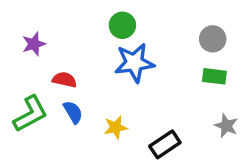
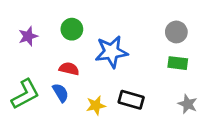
green circle: (122, 25) -> (72, 29), moved
red semicircle: (65, 80) -> (69, 69), moved
black rectangle: (165, 144) -> (131, 100), moved, turned 50

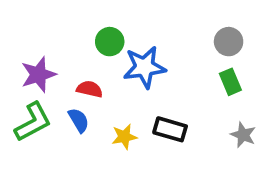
green circle: (72, 29) -> (110, 42), moved
purple star: (28, 36) -> (38, 74), moved, size x1.4
green rectangle: (178, 63) -> (230, 82), turned 60

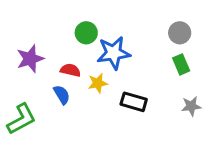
green L-shape: (33, 122) -> (22, 119), moved
gray star: (243, 135) -> (191, 106), turned -30
yellow star: (124, 137) -> (98, 83), moved

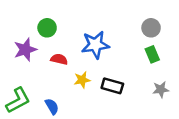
green circle: (86, 33) -> (47, 28), moved
yellow star: (98, 83) -> (82, 80), moved
blue semicircle: (62, 95) -> (52, 106), moved

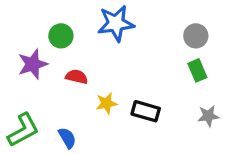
blue star: (95, 45) -> (116, 23), moved

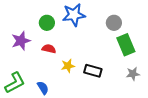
green circle: (61, 36) -> (47, 23), moved
gray circle: (196, 36) -> (114, 23), moved
green rectangle: (197, 70) -> (126, 45), size x1.5

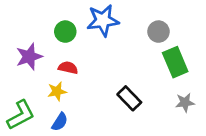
yellow star: (68, 66) -> (57, 91), moved
black rectangle: (93, 71) -> (129, 98), turned 30
blue semicircle: (43, 88) -> (60, 122), turned 64

